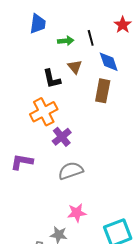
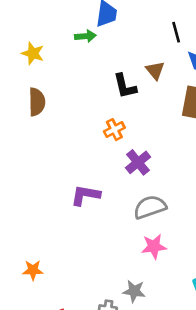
green arrow: (66, 41) -> (85, 36), moved
orange cross: (44, 112) -> (114, 130), size x0.6
pink star: (77, 213) -> (154, 247), moved

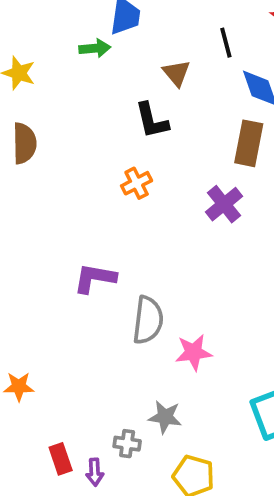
brown triangle: (155, 70) -> (176, 73), moved
purple cross: (138, 162) -> (224, 204), moved
gray semicircle: (150, 207) -> (148, 320), moved, turned 116

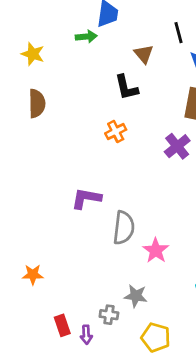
pink star: (194, 352) -> (156, 250), turned -30

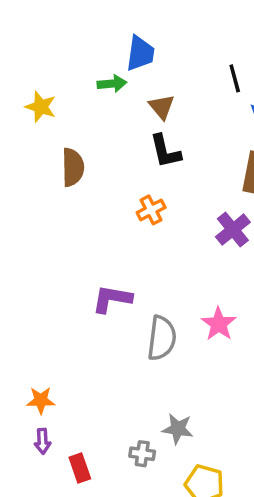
brown triangle: (144, 54) -> (162, 107), moved
brown semicircle: (37, 103) -> (73, 167), moved
pink star: (156, 250) -> (219, 324), moved
purple arrow: (86, 335) -> (43, 441), moved

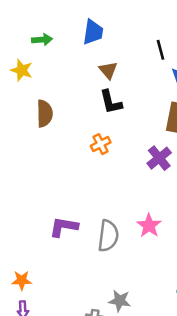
green arrow: (112, 84) -> (42, 40), moved
purple L-shape: (112, 299) -> (64, 227), moved

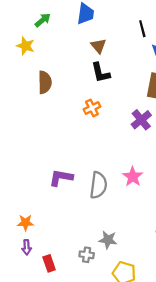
green arrow: (42, 40) -> (43, 20), turned -35

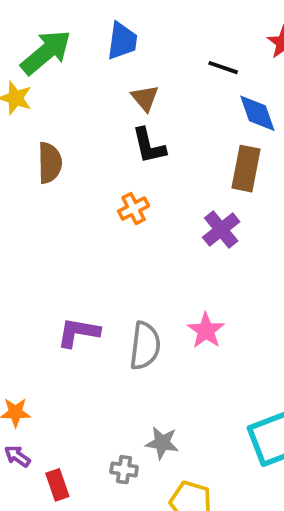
green arrow: (43, 20) -> (46, 52), size x1.8
black line: (142, 29) -> (223, 68), turned -56
purple arrow: (27, 247) -> (17, 456), turned 128

